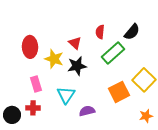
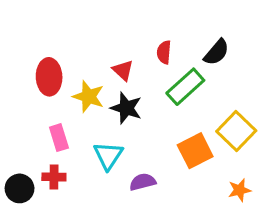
black star: (77, 66) -> (126, 108), turned 30

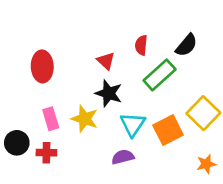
yellow star: (88, 97) -> (85, 119), moved
cyan triangle: (108, 156) -> (133, 124), moved
black circle: (20, 188) -> (17, 143), moved

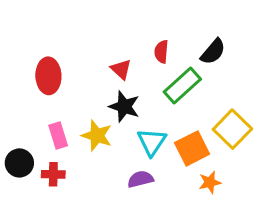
orange star: (206, 164) -> (210, 182), moved

